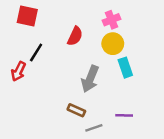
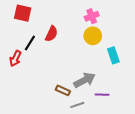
red semicircle: (75, 36) -> (51, 34), moved
cyan rectangle: (125, 68) -> (113, 55), moved
gray arrow: (90, 79) -> (84, 80), moved, turned -140

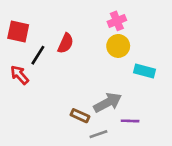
red square: (23, 13) -> (18, 31), moved
cyan rectangle: (113, 55) -> (145, 71), turned -56
red arrow: (15, 58) -> (20, 75), turned 112

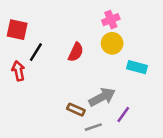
red semicircle: (66, 43) -> (76, 52), moved
red arrow: (20, 75) -> (18, 71), turned 30
purple line: (130, 121) -> (123, 115), turned -56

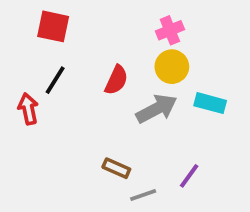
red square: (17, 30) -> (53, 26), moved
gray arrow: (102, 97) -> (157, 109), moved

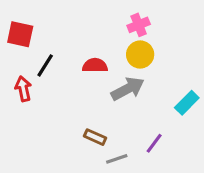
red square: (53, 26) -> (20, 34), moved
red semicircle: (116, 80) -> (95, 65), turned -115
cyan rectangle: (210, 103) -> (187, 103), moved, turned -60

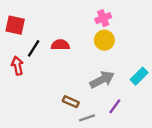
red semicircle: (95, 65) -> (60, 45), moved
gray arrow: (128, 89) -> (102, 80), moved

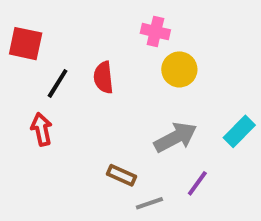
pink cross: (103, 18) -> (155, 32), moved, turned 35
red semicircle: (60, 45) -> (103, 77), turned -96
red arrow: (17, 66) -> (42, 129), moved

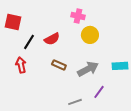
red semicircle: (103, 77) -> (52, 39), turned -112
cyan rectangle: (239, 131) -> (120, 66), turned 42
brown rectangle: (121, 175) -> (59, 65), moved

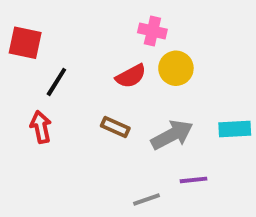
red semicircle: (52, 39) -> (131, 76), moved
purple line: (99, 92) -> (194, 180), turned 48

